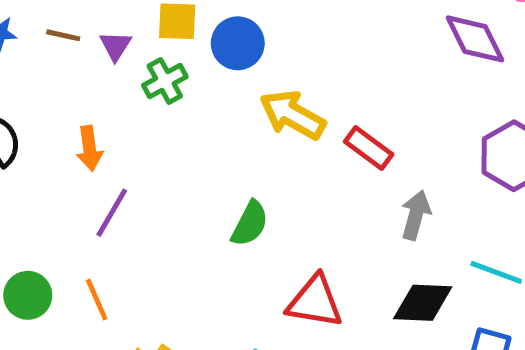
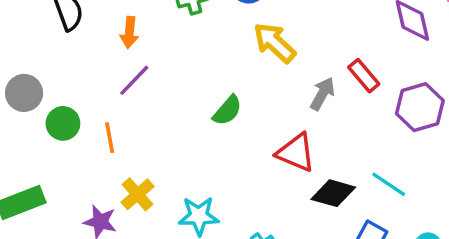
red rectangle: (369, 148) -> (364, 76), moved
gray arrow: (416, 215) -> (322, 94), moved
red triangle: (315, 302) -> (296, 152), moved

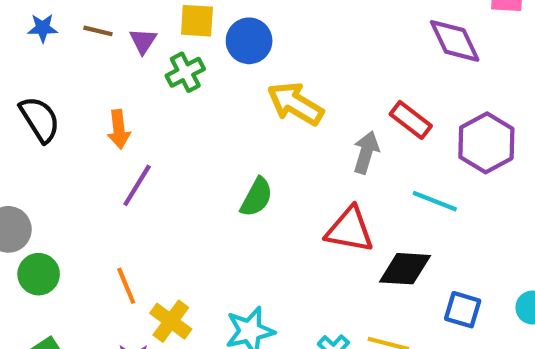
green circle: (63, 123) -> (39, 274), moved
orange line: (110, 138) -> (126, 286), moved
cyan line: (389, 184) -> (435, 201), moved

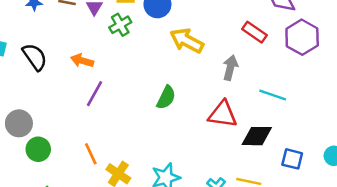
red rectangle: (411, 120) -> (254, 32), moved
orange arrow: (119, 129) -> (82, 61), turned 115
purple hexagon: (486, 143) -> (302, 37), moved

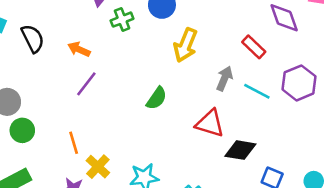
purple hexagon: (302, 37) -> (299, 83), moved
yellow arrow: (187, 41) -> (185, 45), turned -104
cyan line: (273, 95) -> (257, 91), moved

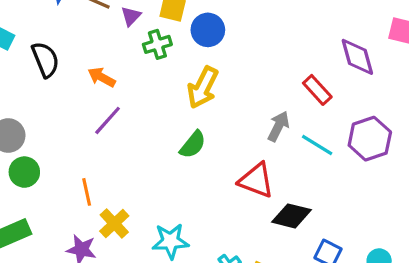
yellow arrow: (185, 45) -> (203, 88), moved

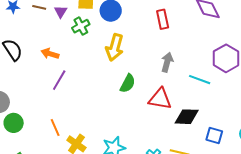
red rectangle: (317, 90) -> (163, 19), moved, turned 42
green semicircle: (193, 145) -> (128, 83), moved
cyan line: (317, 145) -> (200, 80), moved

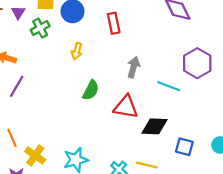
red rectangle: (163, 19) -> (114, 23), moved
yellow arrow: (115, 47) -> (77, 51), size x0.6

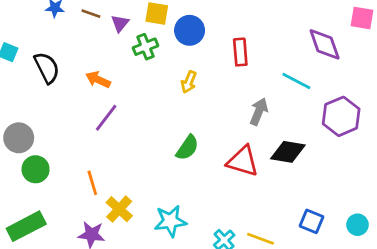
cyan line: (169, 86) -> (296, 81), moved
green semicircle: (91, 90) -> (187, 148), moved
black diamond: (155, 126) -> (288, 152), moved

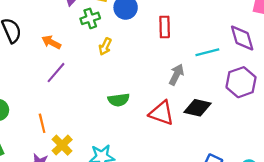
purple diamond: (325, 44) -> (242, 38), moved
cyan line: (296, 81) -> (207, 52), turned -45
yellow arrow: (189, 82) -> (105, 46), moved
green semicircle: (187, 148) -> (119, 100), turned 45

